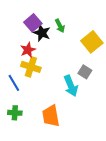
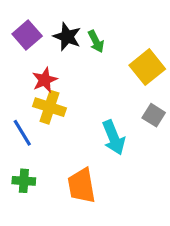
purple square: (33, 23) -> (27, 35), moved
black star: (42, 33) -> (67, 37), moved
gray square: (85, 72) -> (154, 115), moved

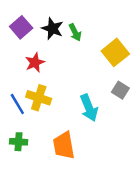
yellow cross: (49, 107) -> (39, 98), moved

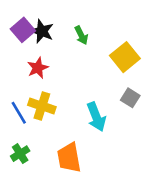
black star: (52, 29) -> (42, 31), moved
green cross: (19, 142) -> (20, 154), turned -36

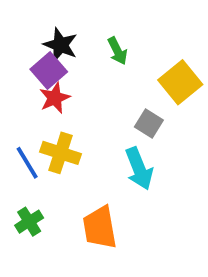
purple square: (23, 30) -> (49, 70), moved
gray square: (130, 98) -> (149, 123), moved

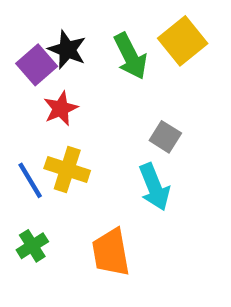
green arrow: (117, 51) -> (130, 56), size x1.5
purple square: (49, 70) -> (37, 65), moved
yellow square: (180, 82) -> (183, 41), moved

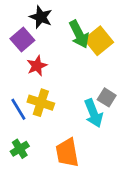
yellow square: (183, 41) -> (99, 41), moved
black star: (67, 50) -> (41, 17), moved
gray square: (165, 137) -> (107, 97), moved

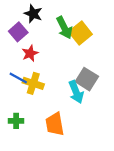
gray square: (107, 97) -> (87, 79), size x1.5
blue line: (18, 109) -> (18, 78), moved, turned -30
green cross: (20, 149) -> (16, 121), turned 32

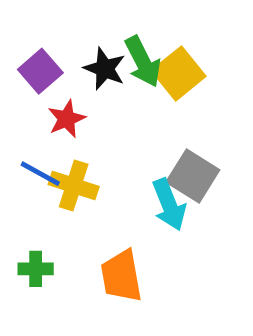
black star: (33, 14) -> (105, 69), moved

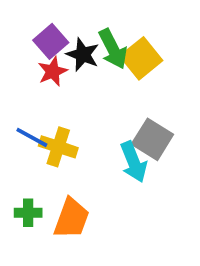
purple square: (40, 71) -> (51, 41), moved
red star: (67, 119) -> (53, 71), moved
orange trapezoid: (121, 276) -> (71, 218), moved, turned -150

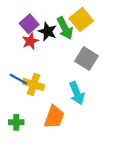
yellow square: (141, 58) -> (81, 19), moved
gray square: (152, 139) -> (87, 58), moved
orange trapezoid: (71, 218) -> (54, 117), moved

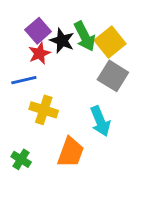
yellow square: (81, 19) -> (110, 42), moved
blue line: (18, 79) -> (24, 80), moved, turned -42
green cross: (16, 122) -> (21, 159), turned 32

